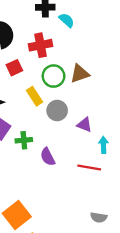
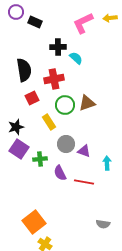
gray circle: (57, 110) -> (66, 144), moved
purple triangle: (84, 125) -> (84, 151), moved
red line: (89, 168) -> (84, 182), moved

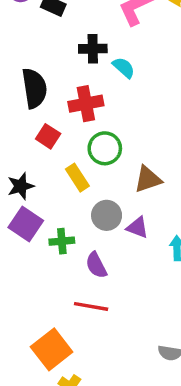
red square: (32, 98) -> (48, 136), turned -32
brown triangle: (87, 103) -> (148, 179), moved
red line: (84, 182) -> (91, 306), moved

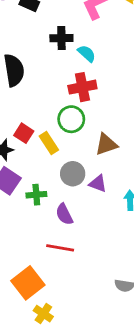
red cross: (86, 104) -> (82, 87), moved
red square: (48, 136) -> (24, 133), moved

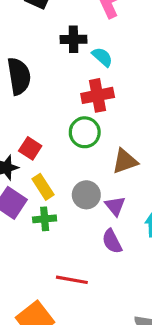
yellow rectangle: (49, 143) -> (43, 187), moved
purple triangle: (98, 184) -> (115, 206), turned 30
purple semicircle: (64, 214) -> (112, 241), moved

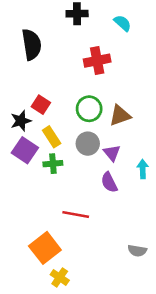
cyan semicircle: (102, 57) -> (123, 23), moved
green circle: (85, 132) -> (89, 109), moved

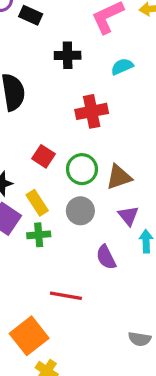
cyan semicircle: (123, 23) -> (122, 67), turned -66
red square: (41, 105) -> (44, 156), moved
purple triangle: (112, 153) -> (128, 216), moved

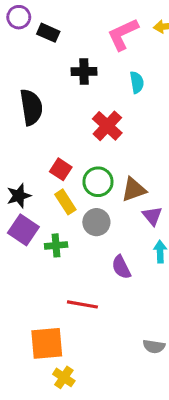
cyan semicircle: (122, 67) -> (137, 82), turned 105
red cross: (92, 111) -> (107, 126), turned -36
yellow rectangle: (37, 203) -> (65, 202), moved
purple triangle: (128, 216) -> (152, 216), moved
orange square: (29, 336) -> (47, 343), turned 33

